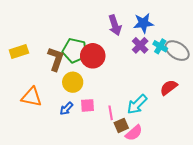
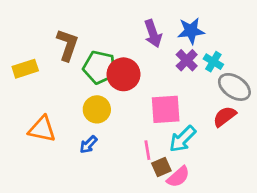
gray ellipse: (177, 51) -> (234, 87), moved
brown L-shape: (56, 59) -> (67, 45), moved
pink square: (87, 105) -> (166, 109), moved, size x1.6

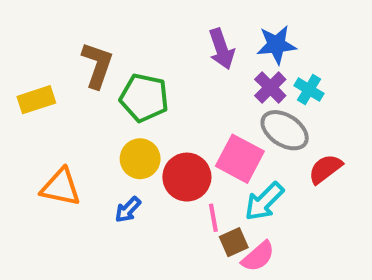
red circle: (124, 74) -> (187, 177), moved
gray ellipse: (234, 87) -> (285, 130), moved
pink square: (166, 109) -> (240, 159), turned 32

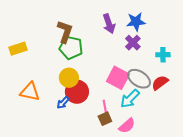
brown L-shape: (97, 65) -> (65, 32), moved
cyan cross: (309, 90) -> (163, 55), moved, turned -32
gray ellipse: (285, 130) -> (139, 79), moved
red circle: (187, 177) -> (77, 92), moved
brown square: (234, 242) -> (105, 119), moved

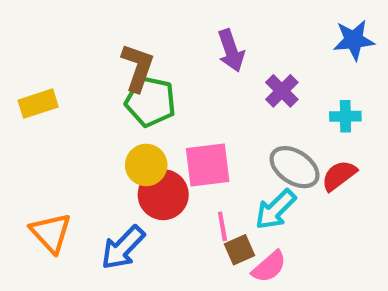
blue star: (136, 22) -> (354, 40), moved
pink square: (118, 78) -> (208, 165), moved, turned -35
orange triangle: (30, 92) -> (51, 233), moved, turned 35
blue arrow: (63, 103) -> (123, 248), moved, size x1.6
brown square: (105, 119) -> (239, 250), moved

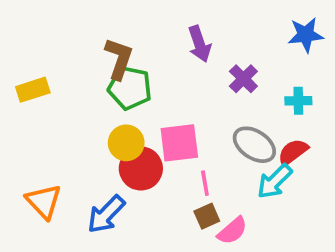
cyan arrow: (275, 209) -> (275, 181), moved
pink line: (222, 226) -> (205, 183), moved

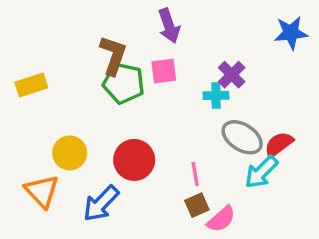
purple arrow: (199, 44) -> (169, 26), moved
cyan cross: (298, 101) -> (216, 95), moved
yellow circle: (126, 143) -> (70, 153), moved
pink square: (179, 143) -> (164, 71), moved, size x0.7

